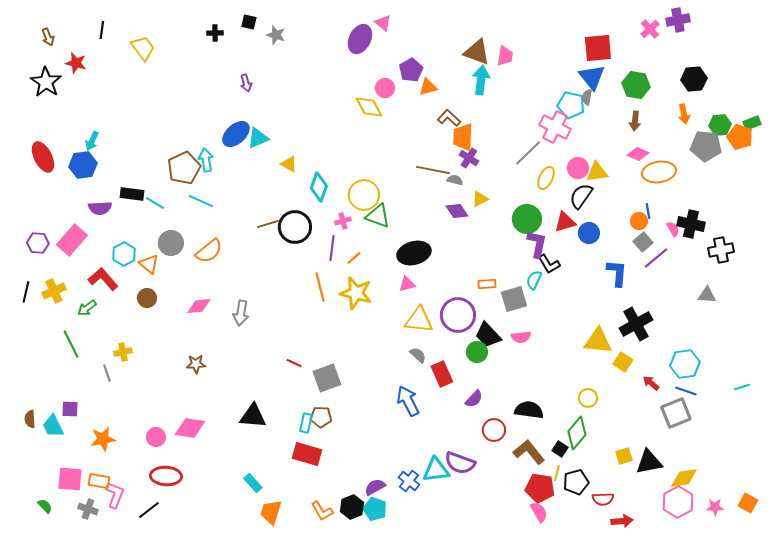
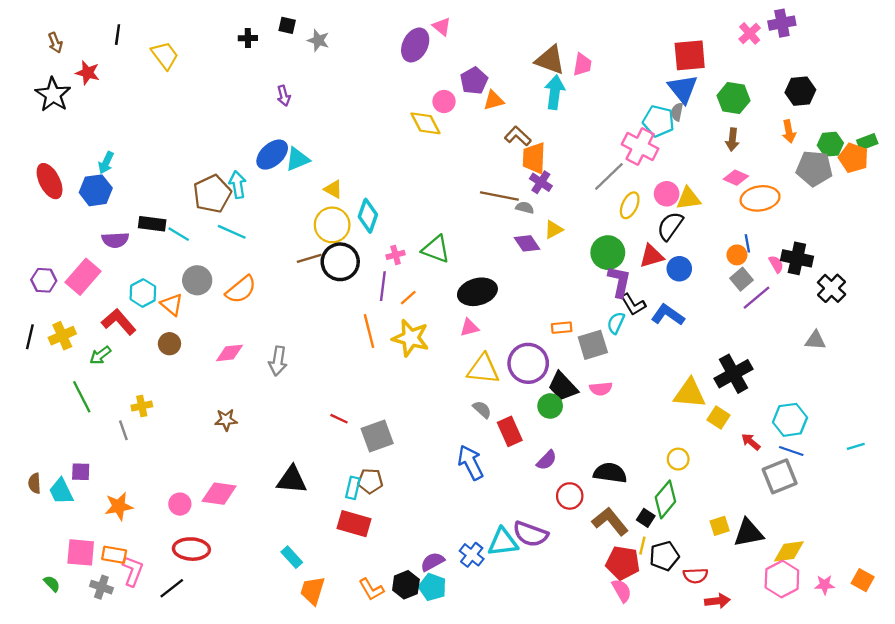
yellow circle: (364, 195) -> (332, 225), moved
black cross: (721, 250) -> (832, 288), turned -35
blue L-shape: (617, 273) -> (668, 315), moved, turned -60

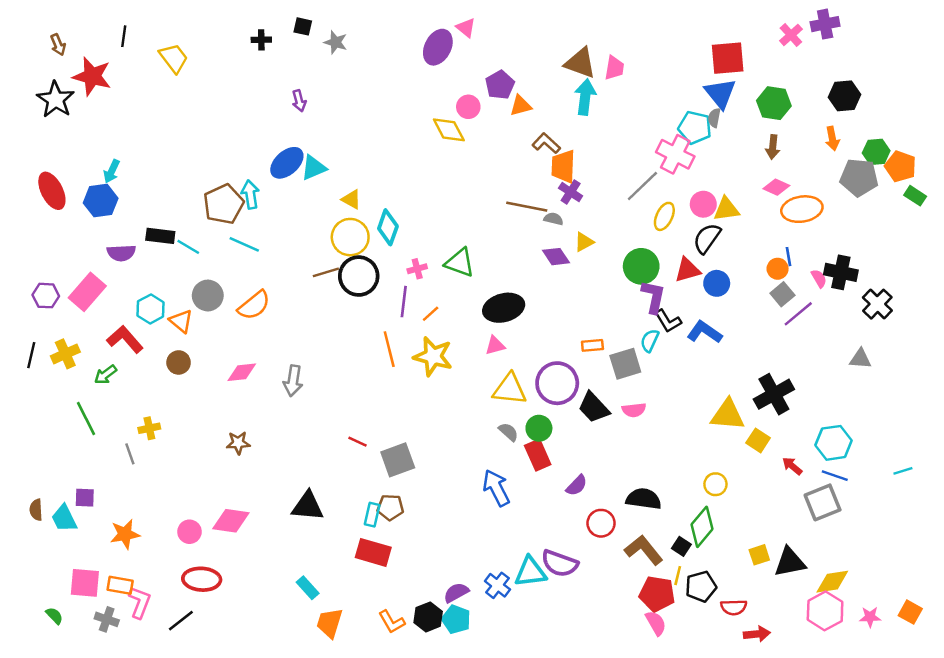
red star: (88, 73) -> (92, 76), size x1.5
green rectangle: (867, 142) -> (915, 196), moved, turned 54
green circle: (550, 406) -> (539, 428), moved

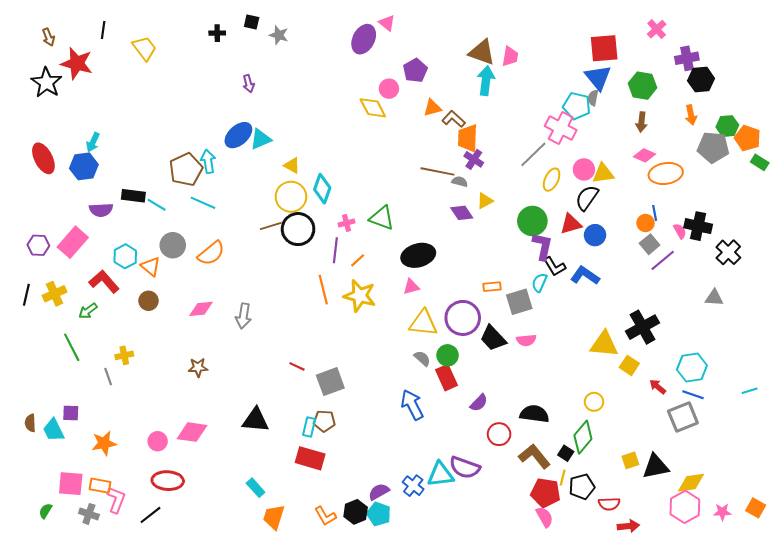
purple cross: (825, 24) -> (687, 58), moved
orange triangle: (521, 106) -> (432, 108), moved
green semicircle: (54, 616) -> (45, 511), turned -105

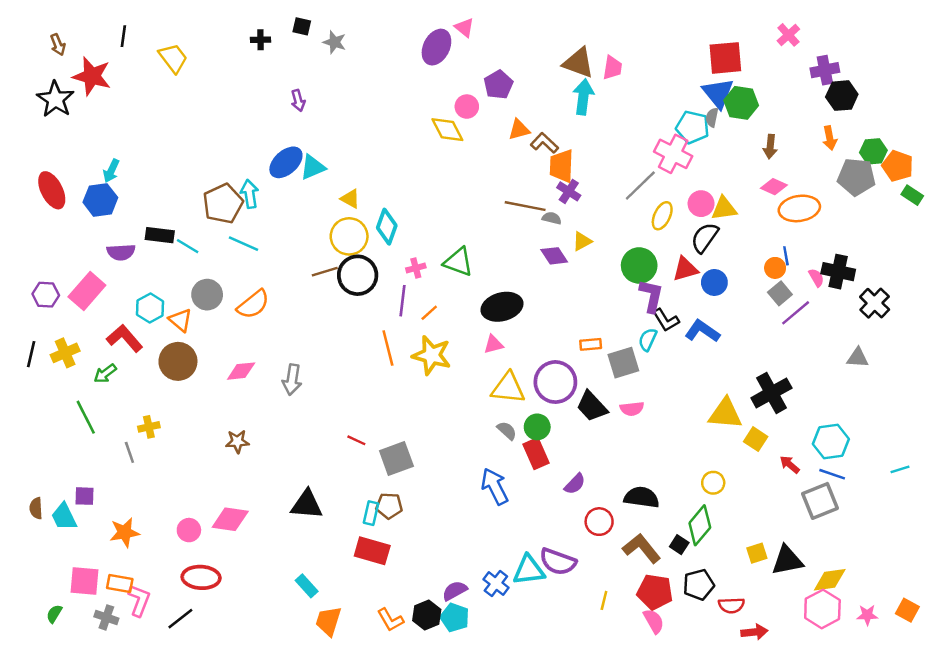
green hexagon: (642, 86) -> (741, 103), moved
brown circle: (149, 301) -> (178, 361), size x1.6
yellow line: (563, 478) -> (604, 600), moved

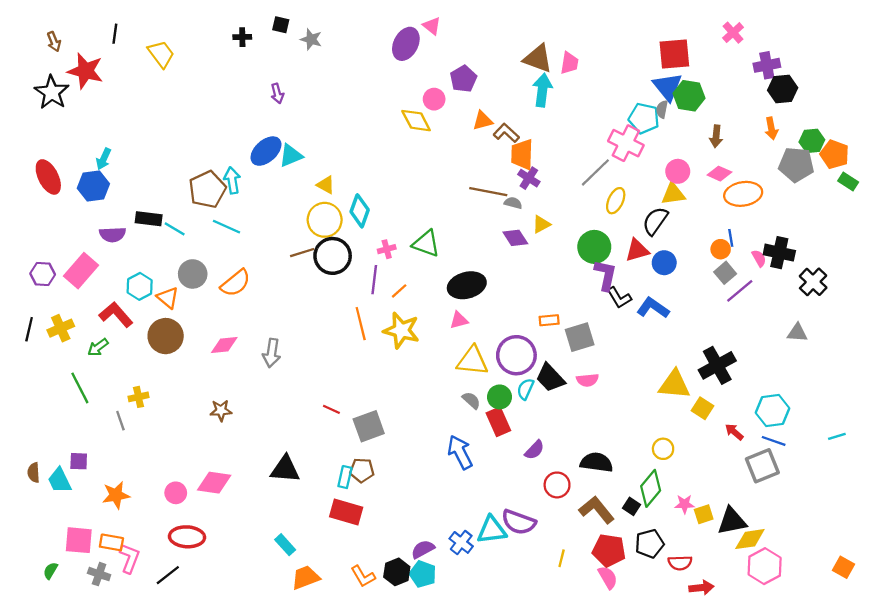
pink circle: (701, 204) -> (678, 171), moved
cyan semicircle: (648, 340) -> (525, 389), moved
yellow diamond: (830, 580) -> (750, 539), moved
pink star: (867, 615) -> (685, 504), moved
orange trapezoid: (328, 621) -> (305, 577), turned 52

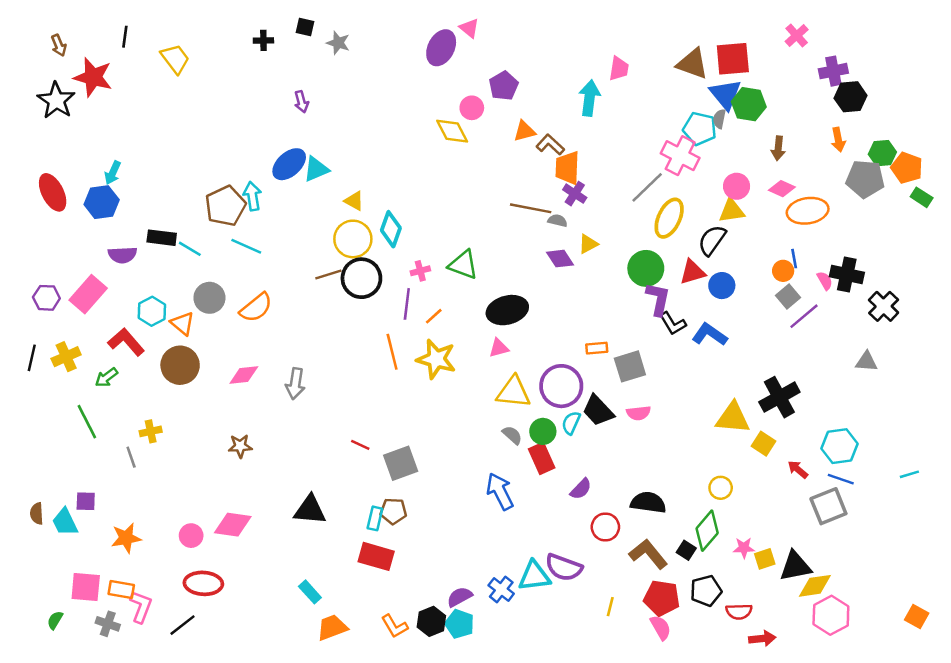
brown triangle: (538, 59) -> (692, 64), moved
yellow ellipse: (616, 201) -> (669, 218), size x1.4

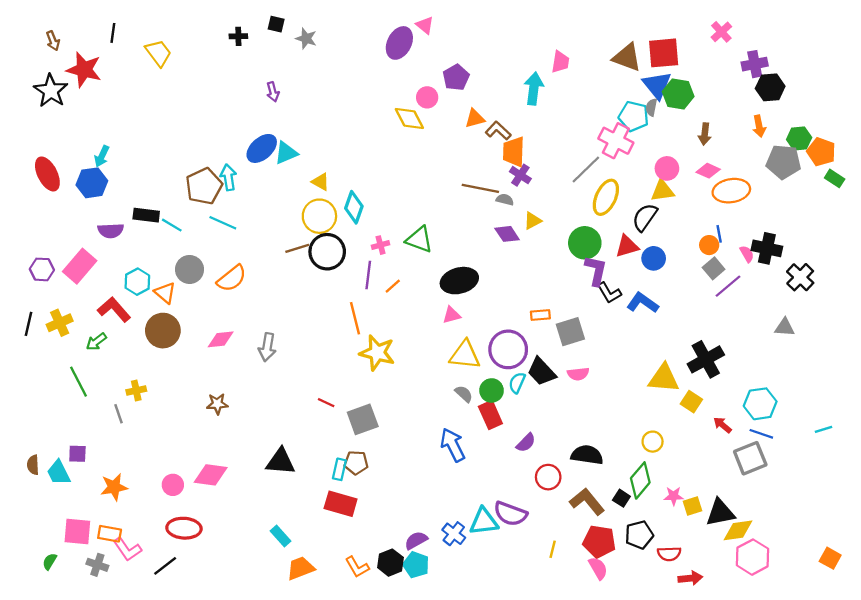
yellow star: (436, 359) -> (377, 353), moved
pink L-shape: (141, 607) -> (127, 549), turned 124

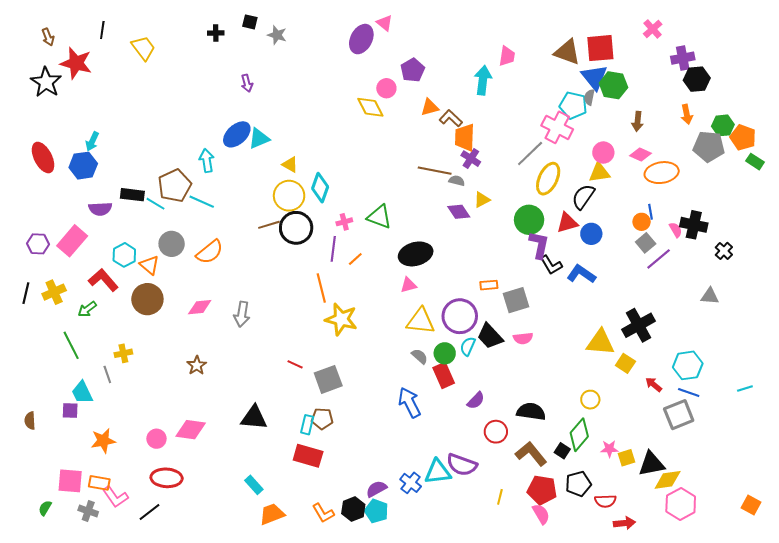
brown pentagon: (204, 186) -> (175, 186), moved
black cross: (800, 277) -> (724, 251), size x0.7
brown star: (217, 404) -> (197, 365), turned -30
cyan trapezoid: (59, 473) -> (82, 393), moved

